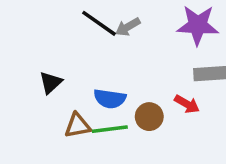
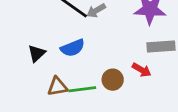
blue semicircle: (110, 99) -> (73, 48), moved, turned -30

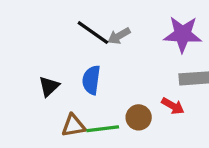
blue semicircle: (73, 48) -> (91, 80), turned 120

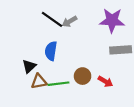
black triangle: (49, 86) -> (29, 66), moved
red arrow: (173, 106) -> (105, 81), moved

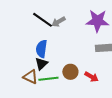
black triangle: (29, 66) -> (41, 64), moved
brown triangle: (39, 81) -> (30, 77), turned 35

